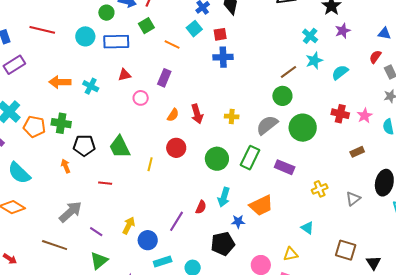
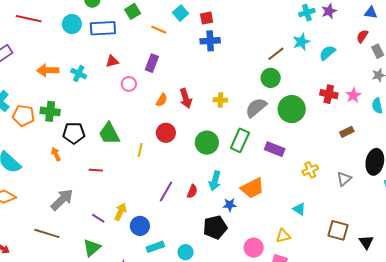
cyan cross: (310, 36) -> (307, 13), moved, turned 35
purple line: (177, 221) -> (166, 191), moved
purple line: (96, 232) -> (98, 218), moved

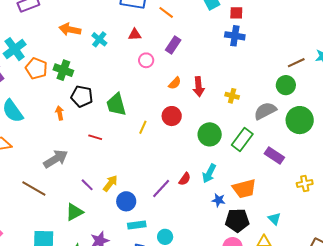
orange line: (159, 30) -> (166, 12), moved
purple line: (166, 191) -> (161, 188), moved
cyan triangle: (299, 209) -> (274, 219), moved
black pentagon: (215, 227) -> (237, 220), moved

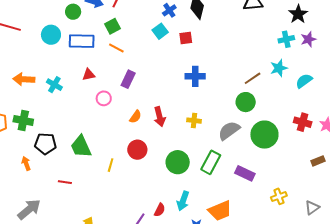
blue cross: (235, 36) -> (195, 76), moved

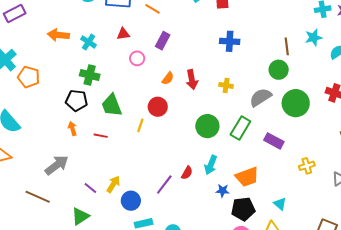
brown line: (253, 78) -> (287, 46), turned -66
green cross: (23, 120) -> (90, 75), moved
red circle: (137, 150) -> (158, 107), moved
orange arrow: (26, 163) -> (72, 129), moved
red line: (65, 182) -> (101, 136), moved

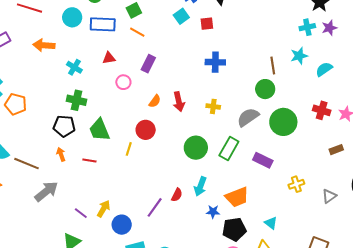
orange arrow: (58, 35) -> (44, 45), moved
brown line: (38, 197) -> (27, 164), moved

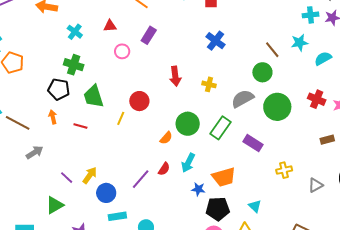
blue cross: (215, 62) -> (216, 41), turned 30
brown line: (273, 66) -> (272, 50), turned -36
orange semicircle: (155, 101) -> (166, 138), moved
gray arrow: (46, 191) -> (35, 152), size x0.7

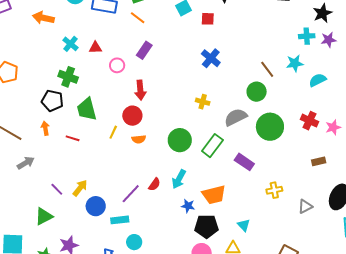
red triangle: (110, 26) -> (95, 48), moved
red arrow: (175, 76) -> (140, 90), moved
orange semicircle: (166, 138) -> (139, 139), moved, turned 40
cyan rectangle: (117, 216) -> (120, 220), moved

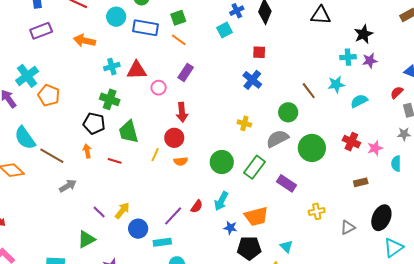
red square: (208, 19) -> (259, 52), moved
cyan cross: (71, 44) -> (112, 67), turned 35
red triangle: (95, 48) -> (137, 70), size x1.5
green circle: (257, 92) -> (288, 112), moved

